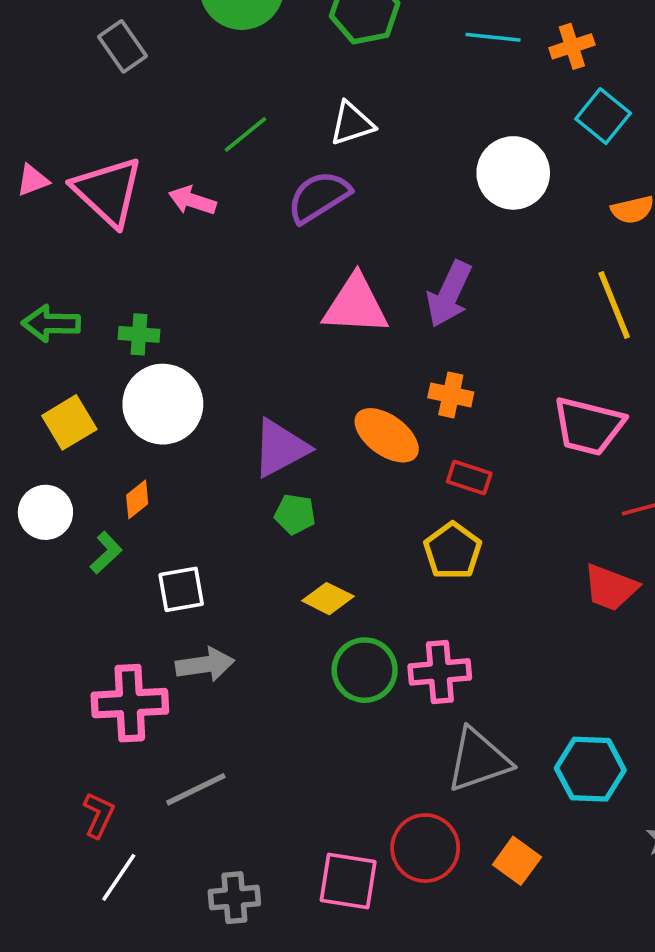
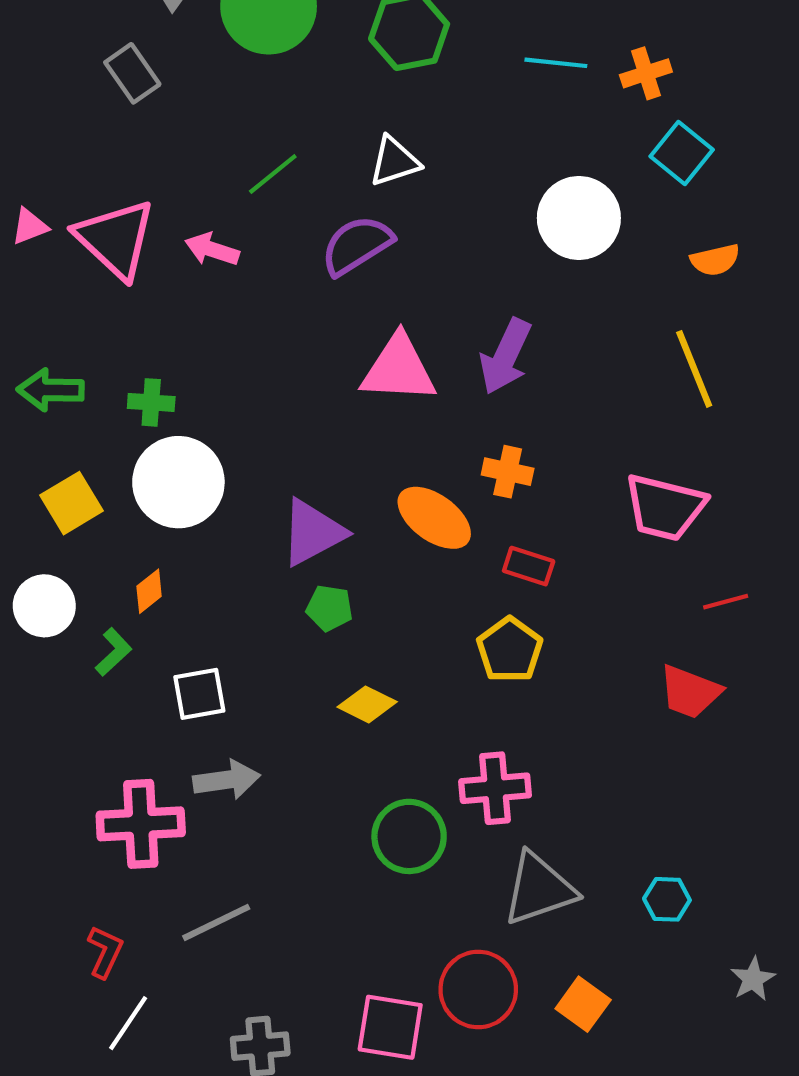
green circle: (365, 670) -> (409, 836), moved
cyan hexagon: (590, 769) -> (667, 899), size x0.6

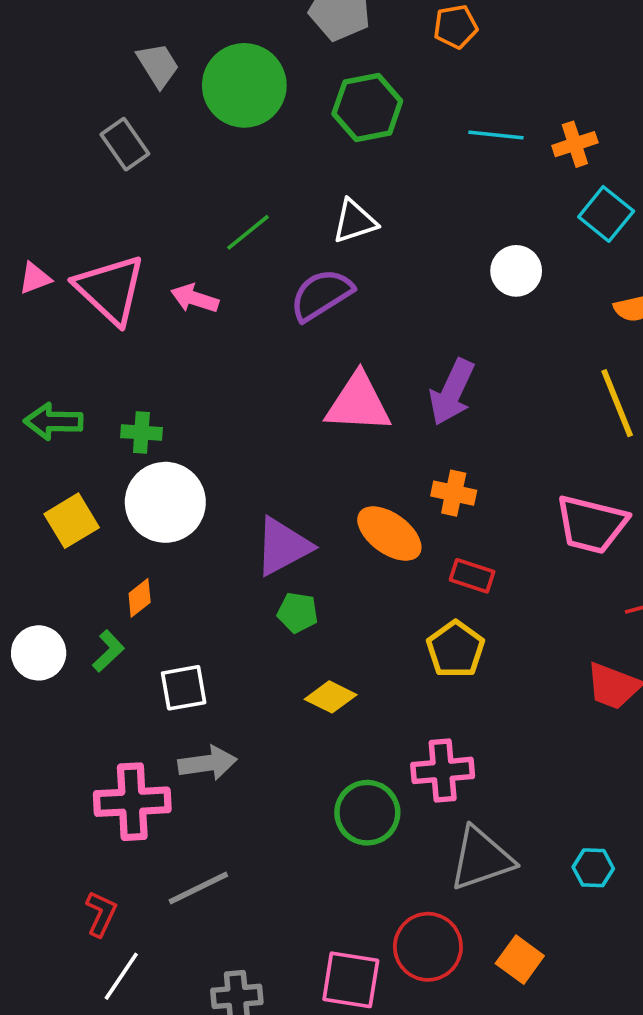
white circle: (579, 218) -> (516, 271), size x0.7
white circle: (44, 606) -> (39, 653), moved

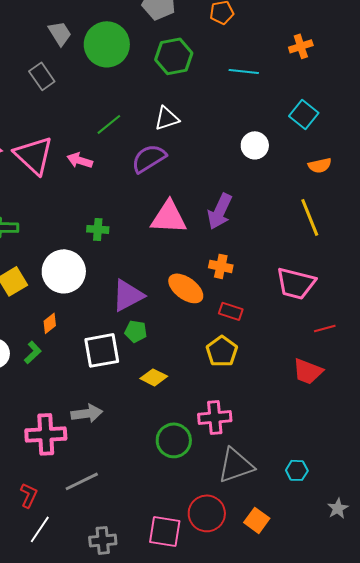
orange cross: (575, 144) -> (301, 46), moved
green cross: (141, 433) -> (98, 229), moved
white square: (184, 688) -> (102, 350), moved, size x1.4

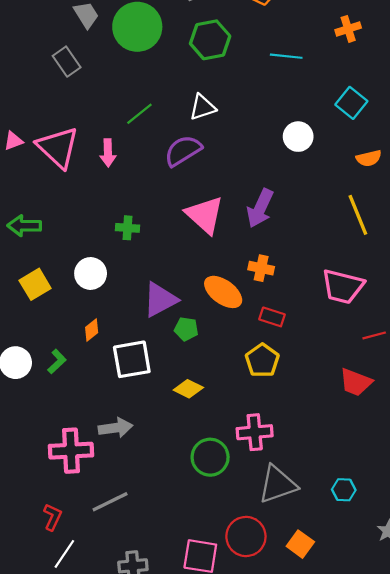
pink arrow: (80, 160) -> (108, 153), turned -110
pink triangle: (169, 217) -> (205, 215), turned 39
white circle: (64, 271) -> (91, 273), size x0.7
orange diamond: (50, 323) -> (92, 330), moved
green pentagon: (136, 331) -> (186, 329), moved

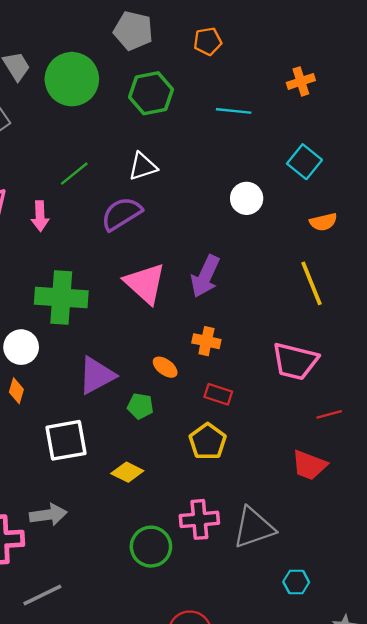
green cross: (127, 228) -> (61, 297), size x2.0
orange ellipse: (223, 292) -> (165, 367), size x0.6
green pentagon: (186, 329) -> (140, 406), moved
orange diamond: (92, 330) -> (16, 391), moved, turned -35
gray triangle: (277, 484) -> (254, 528), moved

